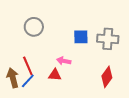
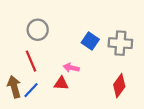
blue square: (81, 37) -> (90, 41), turned 35
red line: (28, 66) -> (31, 61), moved

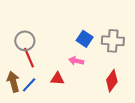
gray circle: (38, 30) -> (25, 41), moved
pink arrow: (71, 68) -> (76, 61), moved

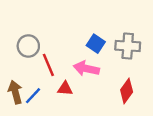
red line: (29, 58) -> (48, 65), moved
pink arrow: (76, 61) -> (86, 68), size x1.5

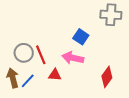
gray circle: (28, 46) -> (24, 53), moved
gray cross: (128, 46) -> (111, 15), moved

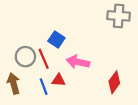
blue square: (81, 37) -> (56, 39), moved
blue line: (28, 81) -> (44, 87), moved, turned -63

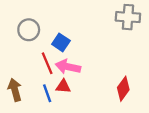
gray circle: (25, 57) -> (29, 30), moved
pink arrow: (78, 62) -> (68, 67), moved

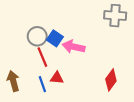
gray circle: (29, 30) -> (37, 36), moved
pink arrow: (68, 67) -> (74, 47), moved

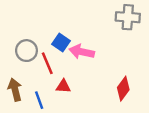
gray circle: (37, 36) -> (26, 51), moved
blue line: (42, 84) -> (39, 100), moved

